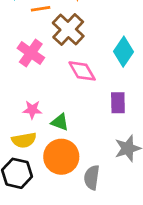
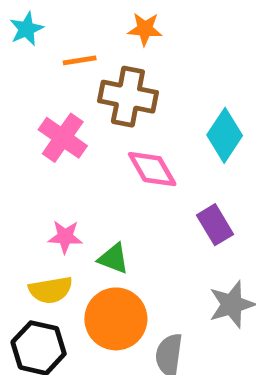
brown cross: (68, 29) -> (128, 97), turned -32
purple rectangle: (118, 103) -> (215, 225), turned -30

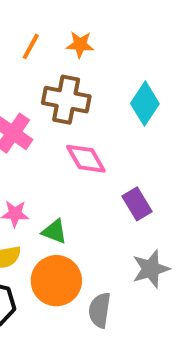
orange line: (80, 60) -> (31, 46), moved, turned -52
cyan diamond: (225, 135) -> (145, 104), moved

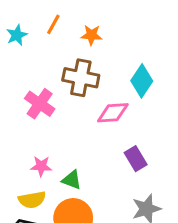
orange line: (31, 46) -> (53, 24), moved
pink diamond: (86, 159) -> (113, 113), moved, turned -64

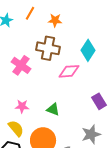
purple rectangle: (136, 159) -> (99, 101), moved
green triangle: (72, 180) -> (53, 109), moved
yellow semicircle: (32, 200) -> (16, 128), turned -120

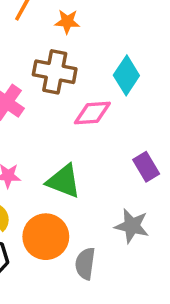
green triangle: (53, 109) -> (64, 181), size x1.5
gray star: (91, 134) -> (132, 226), turned 30

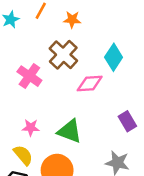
brown cross: (55, 72) -> (63, 55), turned 32

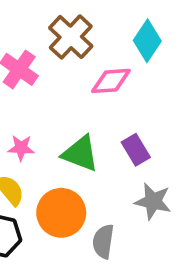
purple rectangle: (127, 121) -> (136, 150), moved

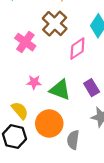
pink diamond: (111, 81) -> (77, 49), turned -30
pink star: (21, 148) -> (34, 82), moved

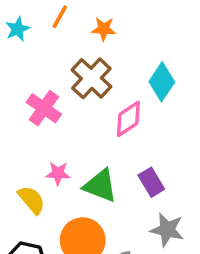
yellow semicircle: (20, 110) -> (32, 200), moved

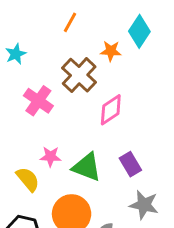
orange line: (60, 17) -> (70, 22), moved
cyan star: (18, 29) -> (16, 54), moved
orange star: (104, 29) -> (111, 51), moved
cyan diamond: (162, 82) -> (139, 31), moved

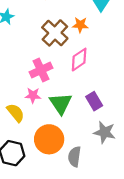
orange star: (111, 51) -> (80, 25), moved
pink cross: (38, 101) -> (41, 70), moved, turned 30
green triangle: (87, 167) -> (61, 103), turned 35

